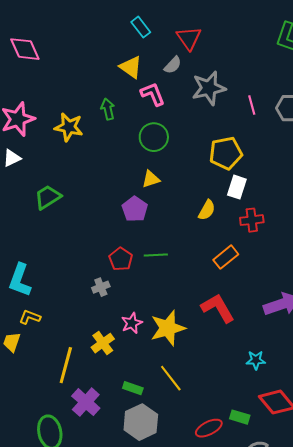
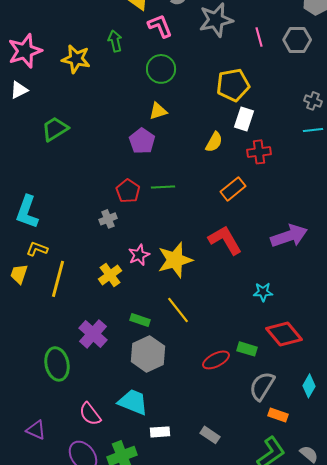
yellow line: (66, 365) -> (58, 279), moved

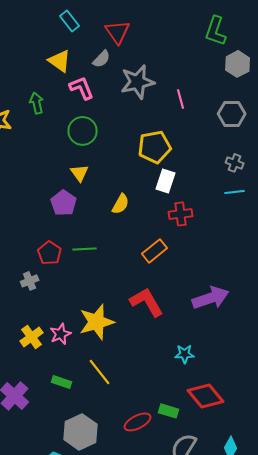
gray hexagon: (297, 40) -> (232, 114), moved
yellow triangle: (158, 111) -> (80, 173), turned -48
yellow semicircle: (214, 142) -> (121, 204), moved
pink star: (139, 255) -> (61, 334), moved
gray hexagon: (148, 354) -> (81, 432), moved

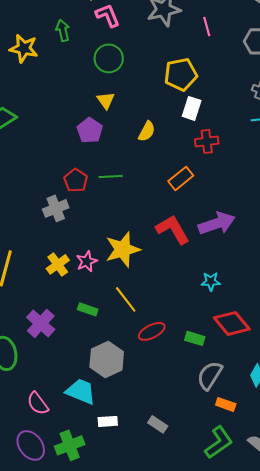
gray cross: (30, 281) -> (56, 208), size x1.4
purple arrow: (211, 298) -> (217, 223), moved
red ellipse: (138, 422) -> (152, 331), moved

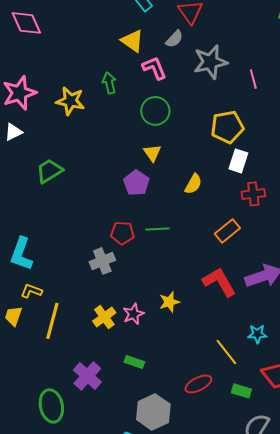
red pentagon: (76, 180) -> (122, 233), turned -30
yellow star: (123, 249) -> (169, 302), size x0.6
yellow line: (126, 299) -> (226, 352), moved

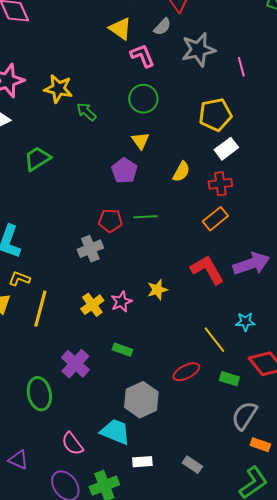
green arrow: (109, 83) -> (86, 112), moved, turned -35
white rectangle: (238, 161) -> (226, 149), turned 35
red cross: (253, 194) -> (220, 184), moved

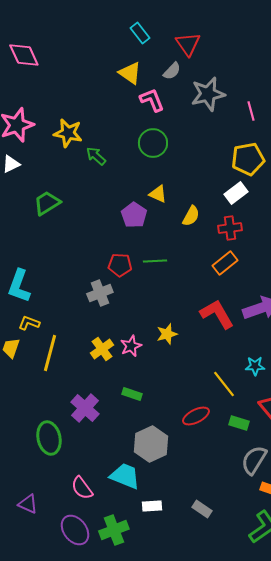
yellow pentagon: (215, 115) -> (248, 159), moved
yellow triangle: (140, 141) -> (158, 194), moved, turned -30

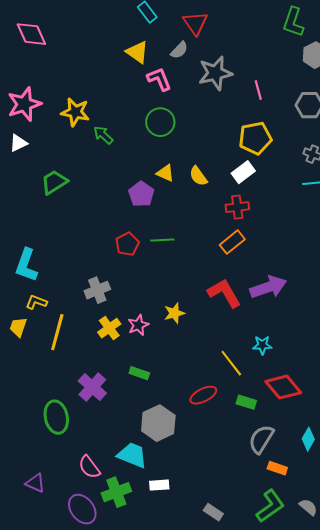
yellow semicircle: (191, 216) -> (198, 176), moved, turned 115
red pentagon: (120, 265) -> (127, 244), turned -30
gray cross: (100, 293) -> (97, 290), moved
gray rectangle: (202, 509) -> (213, 512), moved
green cross: (114, 530) -> (116, 492), moved

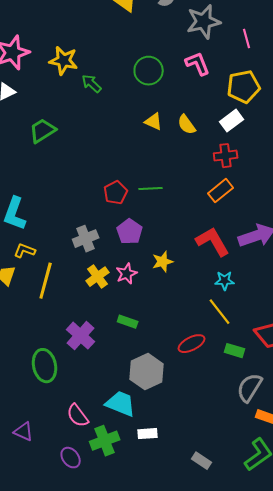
pink L-shape: (159, 79) -> (198, 64), moved
purple pentagon: (141, 194) -> (130, 232), moved
cyan star: (262, 345) -> (225, 281), moved
purple ellipse: (82, 509) -> (71, 458), size x0.7

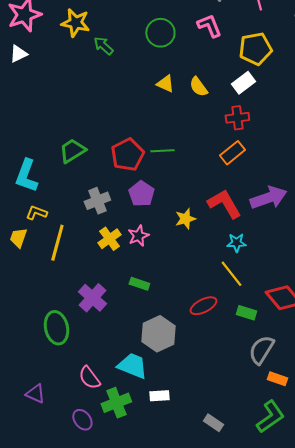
green trapezoid: (43, 131) -> (72, 151), moved
red pentagon: (116, 193) -> (127, 155), size x1.4
yellow star: (163, 262) -> (185, 219), moved

